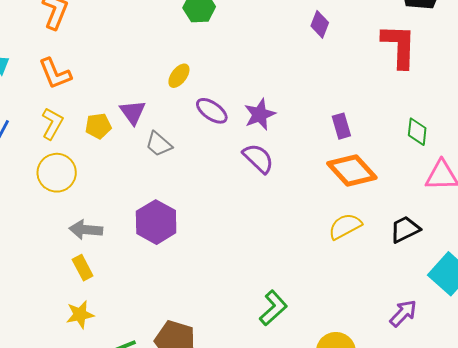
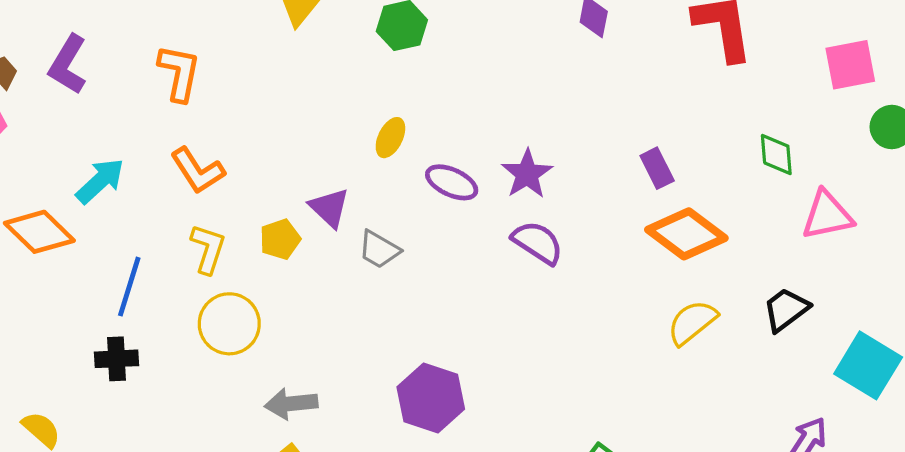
purple hexagon: (156, 222) -> (431, 398), moved

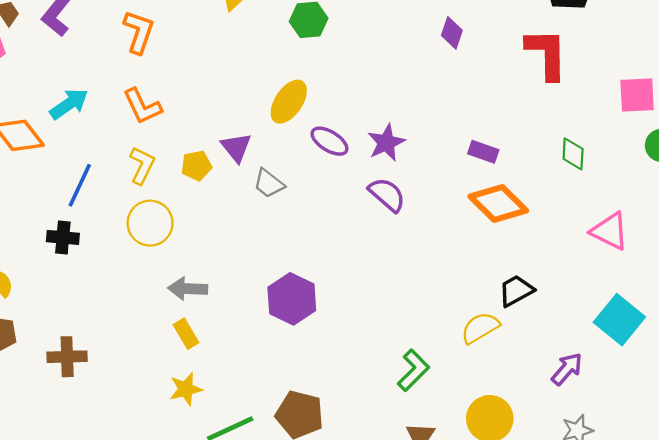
yellow ellipse: (390, 138) -> (289, 102), size x1.5
purple rectangle: (657, 168) -> (483, 152), turned -52
pink triangle: (827, 215) -> (610, 231), moved, turned 30
black trapezoid: (786, 309) -> (516, 291), moved
yellow semicircle: (692, 322) -> (480, 328), moved

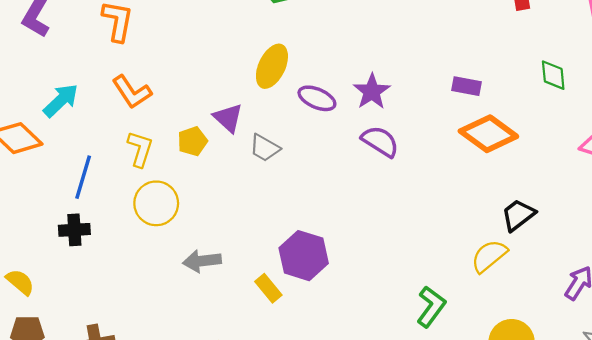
yellow rectangle: (186, 334) -> (268, 288), moved

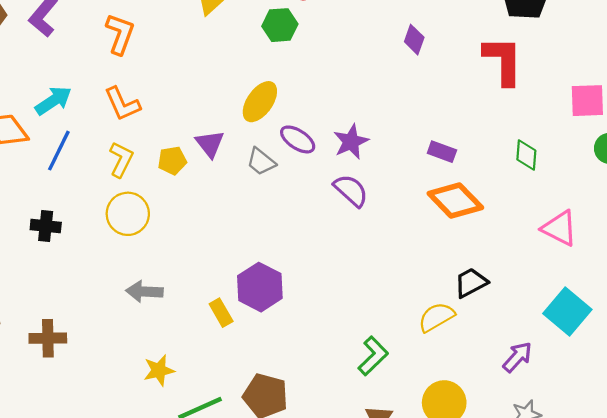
gray trapezoid: (265, 148) -> (261, 162), moved
blue line: (83, 177) -> (59, 151), moved
gray arrow: (202, 261) -> (144, 292), moved

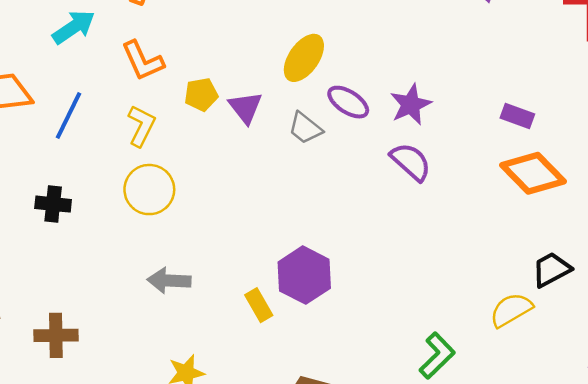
cyan arrow: (53, 101) -> (74, 27), moved
yellow pentagon: (172, 161) -> (201, 94), moved

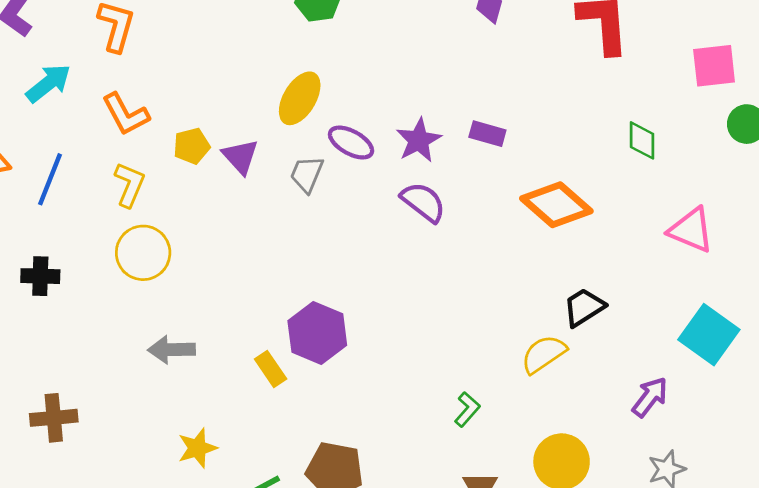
purple rectangle: (517, 116) -> (487, 134), moved
gray trapezoid: (305, 128) -> (307, 174), turned 78
green L-shape: (437, 356) -> (467, 409), size x0.7

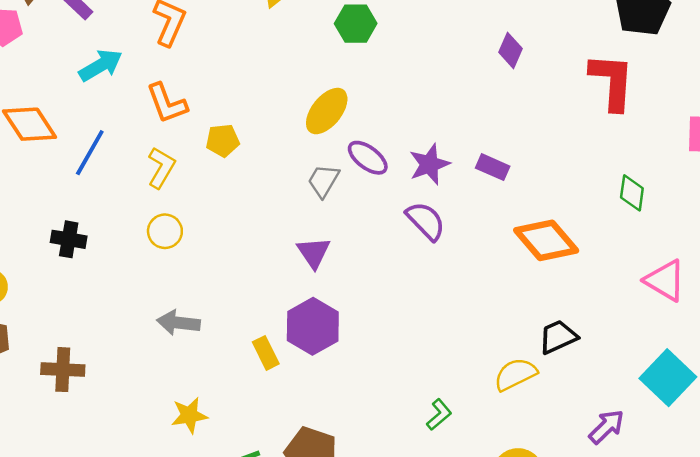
purple triangle: (240, 156) -> (314, 253), moved
yellow circle: (143, 253) -> (165, 231), size x0.7

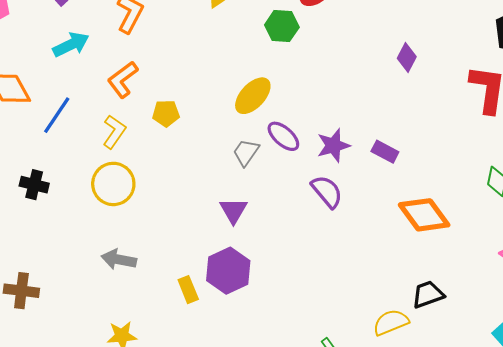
orange L-shape: (167, 103) -> (123, 80), turned 69
yellow circle: (165, 231) -> (113, 184), size x1.5

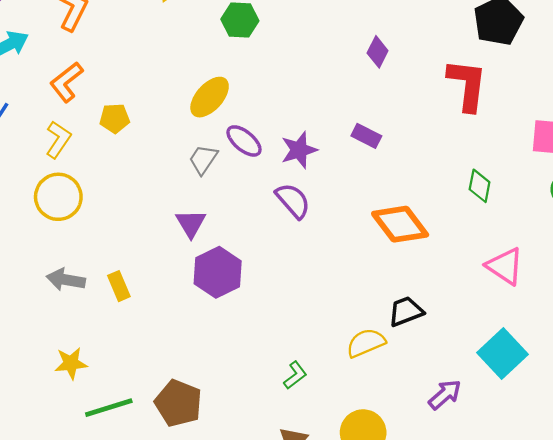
purple rectangle: (385, 152) -> (366, 136), moved
purple hexagon: (228, 271) -> (218, 272), moved
yellow rectangle: (188, 290) -> (119, 286), moved

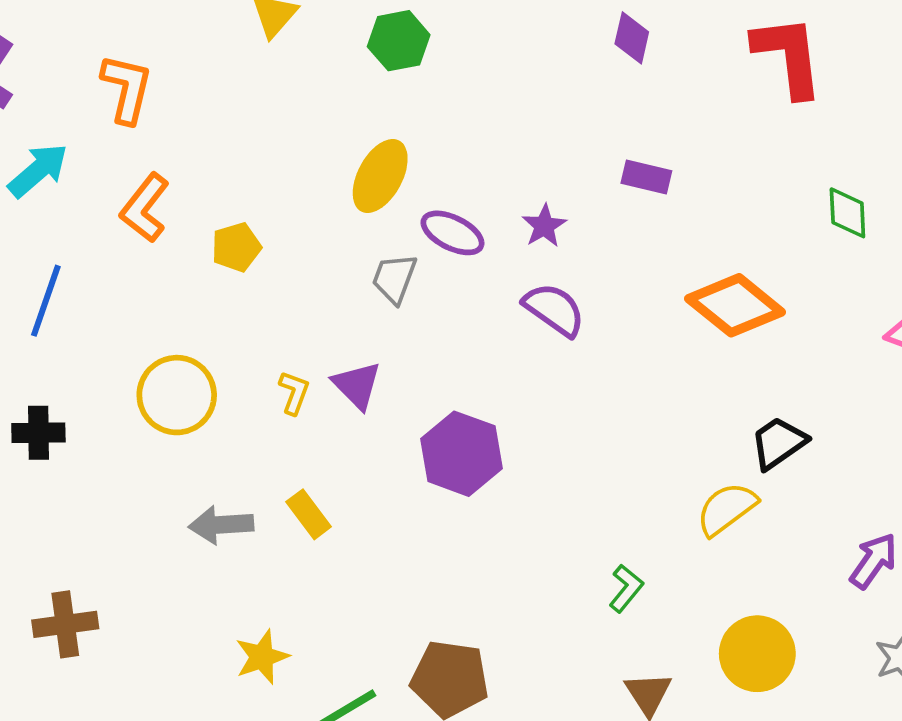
yellow L-shape: (58, 140) -> (294, 393), moved, size x0.7
purple star: (299, 150) -> (544, 226), size x0.7
purple triangle: (191, 223) -> (357, 385), moved

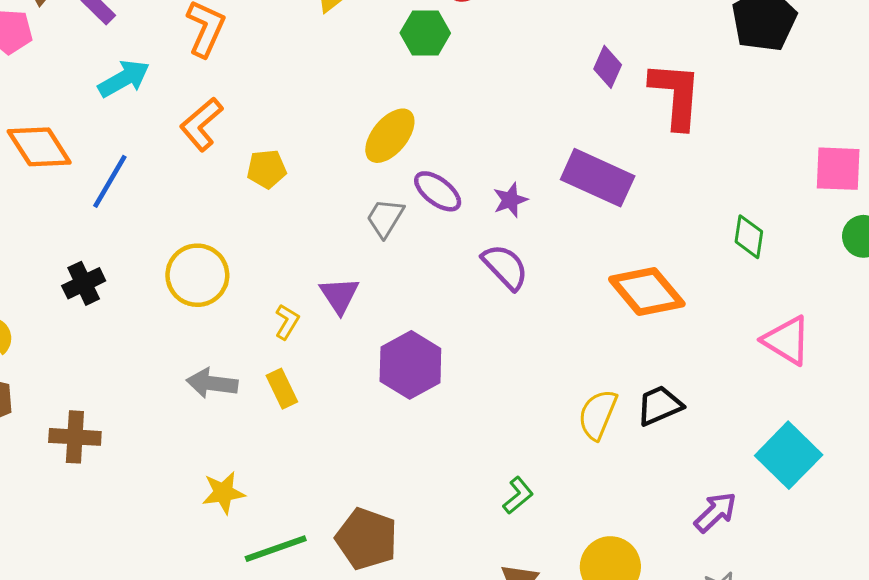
red L-shape: (788, 56) -> (676, 95), moved
purple rectangle: (646, 177) -> (598, 178), size x1.8
yellow L-shape: (294, 393) -> (287, 322), moved
black cross: (38, 433) -> (84, 283), turned -36
yellow semicircle: (727, 509) -> (598, 414), moved, turned -42

